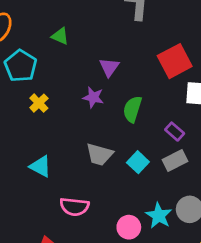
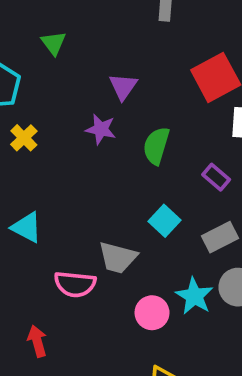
green triangle: (60, 36) -> (54, 43), turned 30
gray trapezoid: (99, 154) -> (118, 258), moved
gray rectangle: (175, 161) -> (220, 237), moved

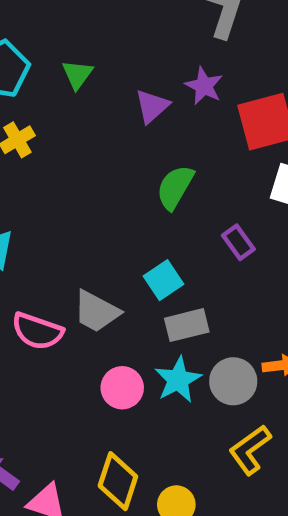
green triangle: (54, 43) -> (77, 74), moved
purple star: (101, 129) -> (204, 86), moved
gray rectangle: (220, 237) -> (187, 325), moved

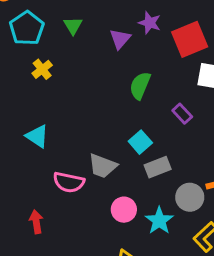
cyan star: (178, 380) -> (159, 221), moved

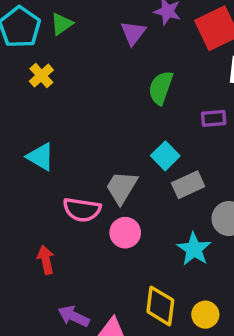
green triangle: (73, 26) -> (62, 24), moved, turned 30
purple rectangle: (182, 114) -> (214, 118), turned -48
gray trapezoid: (103, 166) -> (122, 187), turned 104
pink circle: (124, 210) -> (125, 233), moved

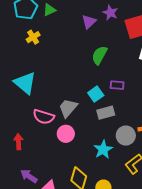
purple rectangle: (214, 118) -> (117, 85), moved
cyan triangle: (40, 157) -> (25, 83), size x1.4

